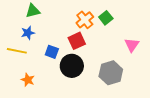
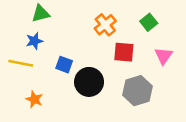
green square: (106, 18) -> (149, 22), moved
red square: (77, 41) -> (124, 52), moved, turned 30

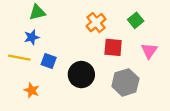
blue square: (64, 65) -> (49, 61), moved

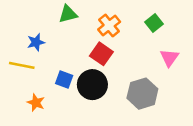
green triangle: (37, 12) -> (68, 14), moved
red square: (113, 47) -> (101, 54), moved, turned 30
blue square: (49, 61) -> (64, 79), moved

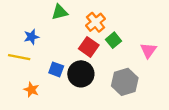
green square: (154, 23) -> (114, 40), moved

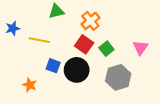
blue star: (31, 37) -> (13, 28), moved
green square: (114, 40) -> (106, 49), moved
yellow line: (19, 57) -> (39, 40), moved

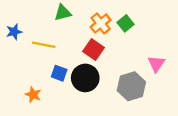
pink triangle: (141, 48) -> (156, 64), moved
green square: (106, 49) -> (126, 23), moved

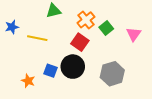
green square: (126, 23) -> (106, 28), moved
pink triangle: (156, 64) -> (134, 34), moved
blue square: (59, 73) -> (50, 71), moved

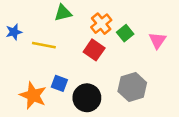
black circle: (73, 67) -> (87, 98), moved
orange star: (28, 81) -> (33, 95), size x1.6

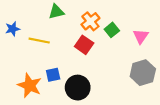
blue square: (59, 83) -> (53, 75), turned -32
gray hexagon: (132, 87) -> (143, 73), moved

